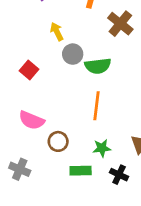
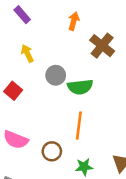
yellow arrow: (57, 32) -> (27, 53), moved
brown circle: (58, 141) -> (52, 151), moved

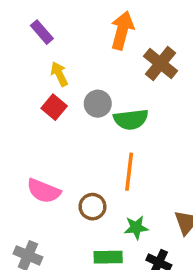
purple rectangle: (22, 15) -> (42, 32), moved
orange arrow: (74, 21) -> (122, 30), size x1.5
red square: (13, 91) -> (54, 107), moved

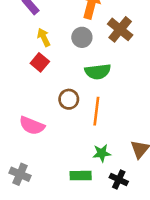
gray circle: (98, 104) -> (82, 37), moved
brown circle: (92, 207) -> (69, 99), moved

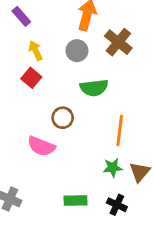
orange line: (96, 111) -> (120, 131), moved
pink semicircle: (32, 126) -> (41, 146), moved
green star: (102, 153) -> (113, 168), moved

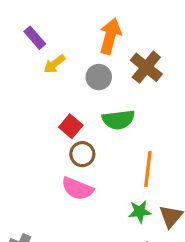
yellow arrow: (36, 51) -> (54, 64), moved, turned -102
red square: (31, 78) -> (71, 126), moved
pink semicircle: (41, 146) -> (77, 189), moved

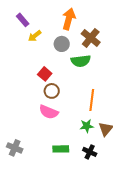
green semicircle: (118, 120) -> (81, 61), moved

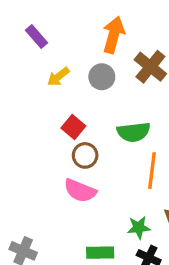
yellow arrow: (35, 36) -> (58, 77), moved
green semicircle: (81, 61) -> (134, 132), moved
green star: (87, 126) -> (139, 227), moved

